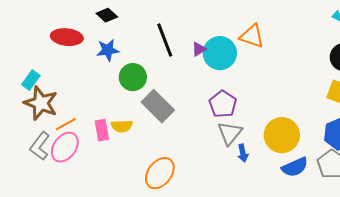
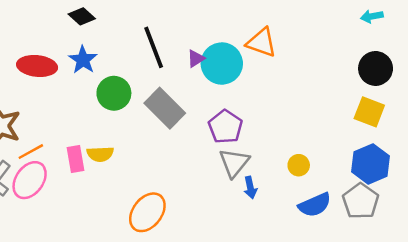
red ellipse: (67, 37) -> (37, 66), moved
blue star: (108, 50) -> (83, 60), turned -30
gray rectangle: (158, 106) -> (165, 108), moved
yellow circle: (282, 135) -> (299, 165), size x0.5

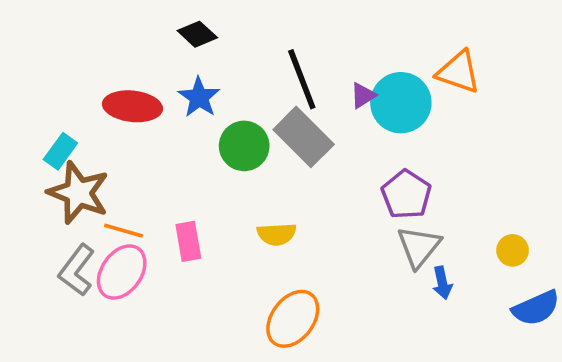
gray rectangle: (165, 108) -> (304, 137), moved
orange line: (31, 152) -> (123, 231), turned 45
yellow semicircle: (100, 154) -> (277, 234), moved

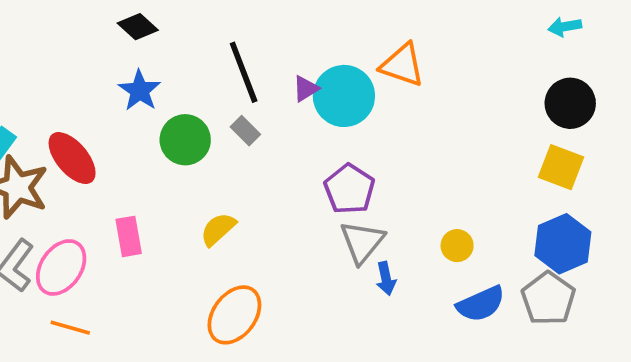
red ellipse: (132, 106) -> (72, 158), moved, turned 44
gray rectangle: (304, 137) -> (245, 131), size x0.5
orange line: (123, 231) -> (70, 328), moved
yellow semicircle: (277, 234) -> (218, 229), turned 141

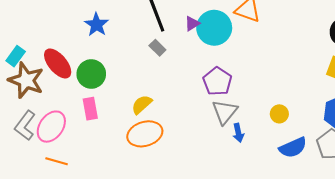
green circle: (185, 140) -> (91, 74), moved
orange ellipse: (234, 315) -> (145, 134), moved, turned 36

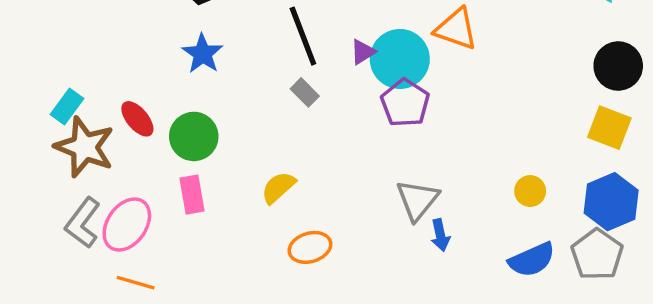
red ellipse: (58, 63) -> (137, 119), size x0.7
purple pentagon: (217, 81) -> (405, 103), moved
yellow circle: (279, 114) -> (530, 191), moved
orange ellipse: (145, 134) -> (310, 247), moved, size x0.7

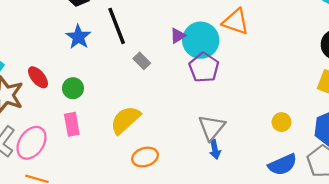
black line: (303, 36) -> (117, 26), moved
green circle: (194, 136) -> (73, 88), size x0.7
yellow semicircle: (278, 188) -> (125, 120), size x1.4
blue arrow: (440, 235) -> (215, 149), moved

